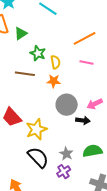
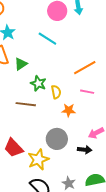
orange star: (54, 81) -> (69, 110), moved
gray circle: (67, 105) -> (57, 139), moved

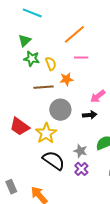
green triangle: (21, 64) -> (25, 41), moved
brown line: (26, 104) -> (43, 87), moved

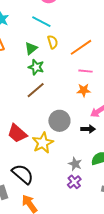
yellow semicircle: (51, 64) -> (53, 42), moved
orange star: (67, 79) -> (84, 90), moved
brown line: (43, 87) -> (36, 90), moved, turned -42
black semicircle: (54, 160) -> (23, 174), moved

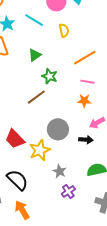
cyan line: (41, 22) -> (34, 20), moved
yellow semicircle: (53, 42) -> (64, 30), moved
green star: (36, 67) -> (50, 76), moved
gray star: (75, 164) -> (60, 171), moved

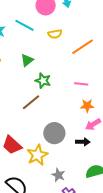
yellow semicircle: (64, 30) -> (55, 34), turned 96
orange line: (85, 58) -> (82, 47), moved
orange star: (84, 101) -> (87, 106), moved

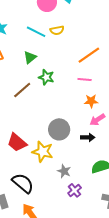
cyan line: (24, 25) -> (36, 32), moved
orange line: (82, 47) -> (89, 55), moved
brown line: (31, 102) -> (22, 90), moved
yellow star: (37, 155) -> (43, 152), turned -30

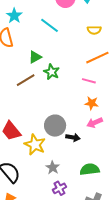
yellow semicircle: (57, 30) -> (94, 30), moved
green triangle: (30, 57) -> (35, 57), moved
black arrow: (88, 137) -> (73, 137), moved

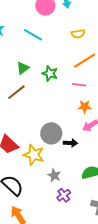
green star: (52, 72) -> (50, 73), moved

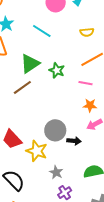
green triangle: (23, 68) -> (30, 64), size x1.5

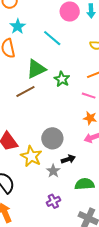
black arrow: (74, 141) -> (68, 159), moved, turned -32
gray star: (56, 172) -> (53, 171), moved

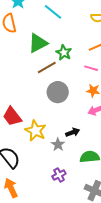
brown line: (25, 92) -> (47, 67), moved
gray circle: (52, 138) -> (58, 92), moved

